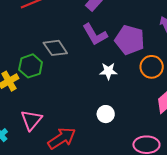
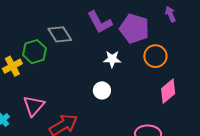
white circle: (106, 114) -> (102, 90), moved

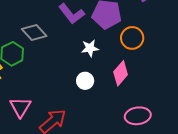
pink diamond: (168, 91) -> (121, 73), moved

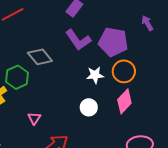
orange circle: (132, 38) -> (124, 71), moved
pink triangle: (20, 107) -> (34, 118), moved, size x0.6

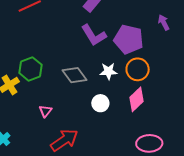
gray diamond: (40, 57) -> (74, 75), moved

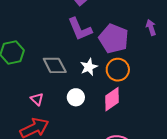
white star: (109, 71) -> (89, 67), turned -30
pink triangle: (45, 111) -> (37, 99), moved, turned -32

